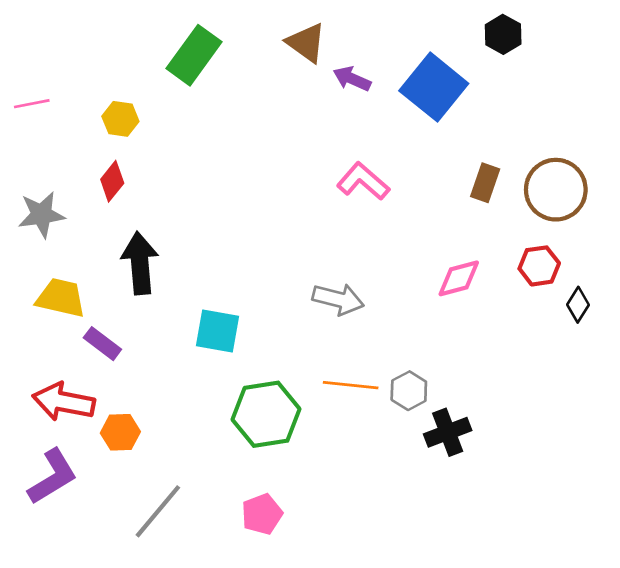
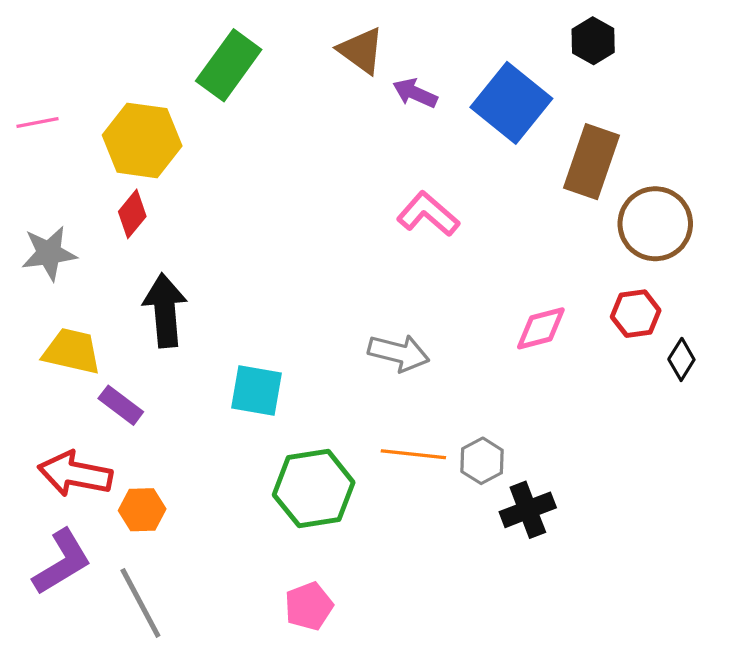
yellow hexagon: (120, 119) -> (142, 140), size x1.8
brown rectangle: (485, 183) -> (592, 162), moved, size x1.6
gray line: (158, 511) -> (140, 603), moved, turned -68

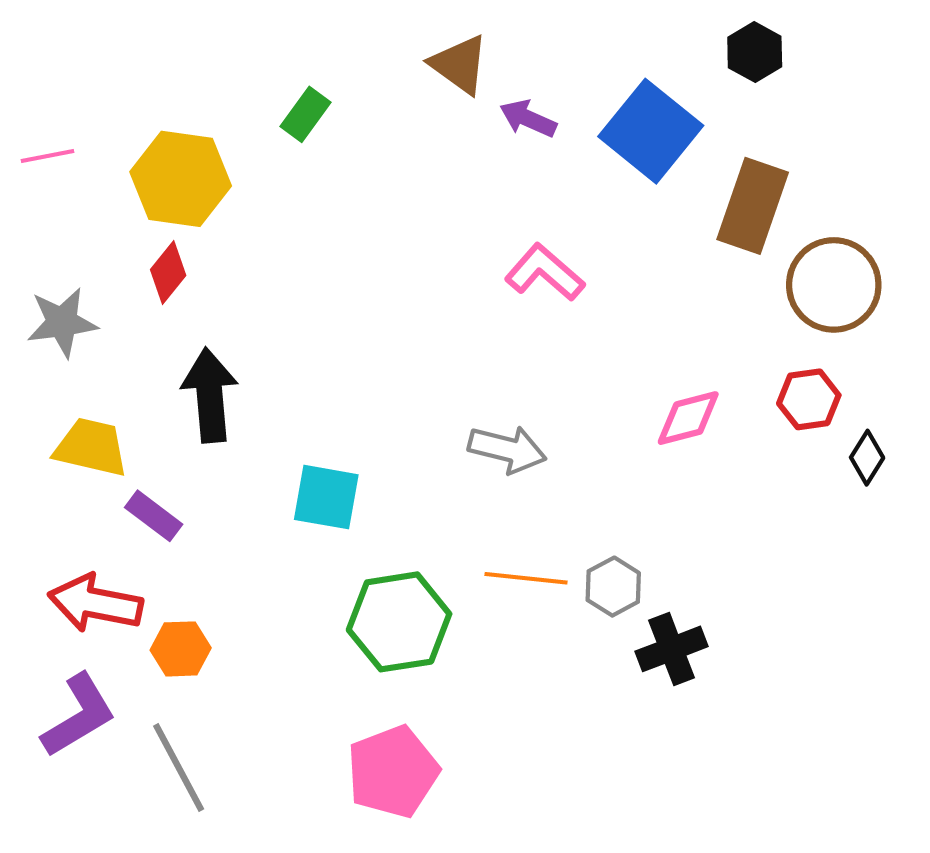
green rectangle: (229, 65) -> (305, 114), moved, size x0.6
pink pentagon: (309, 606) -> (393, 772), size x1.5

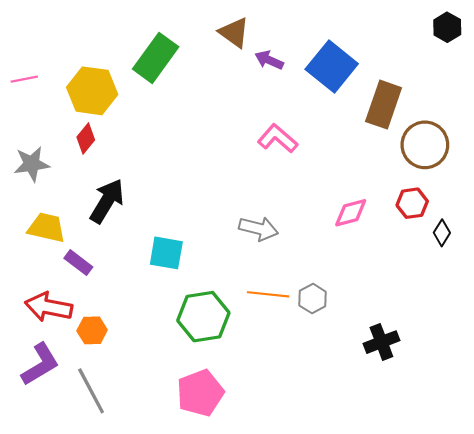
black hexagon: (755, 52) -> (447, 27), moved
green rectangle: (305, 114) -> (156, 58), size x1.8
black arrow: (210, 395) -> (107, 201), turned 36
black cross: (672, 649) -> (381, 342), moved

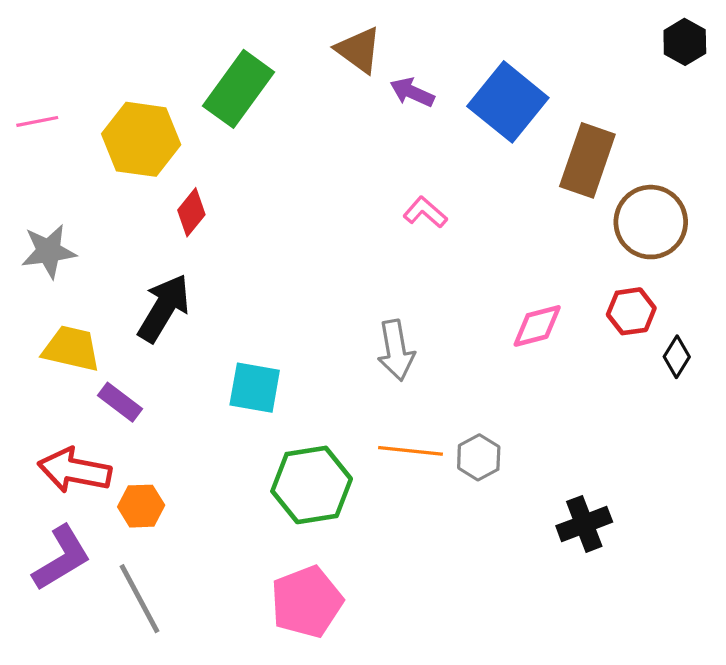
red diamond: (86, 139) -> (191, 212), moved
pink L-shape: (278, 139) -> (425, 212), size x0.7
gray arrow: (259, 229) -> (396, 350), turned 66

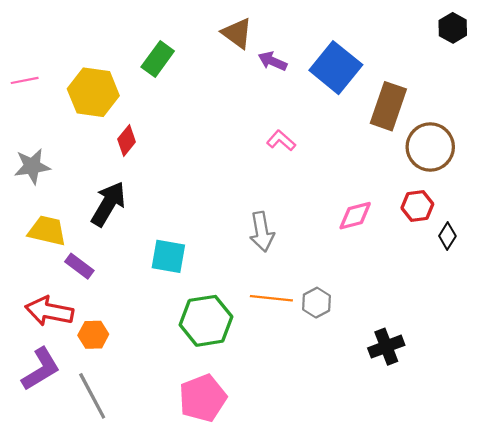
green rectangle: (238, 89) -> (158, 59), size x0.7

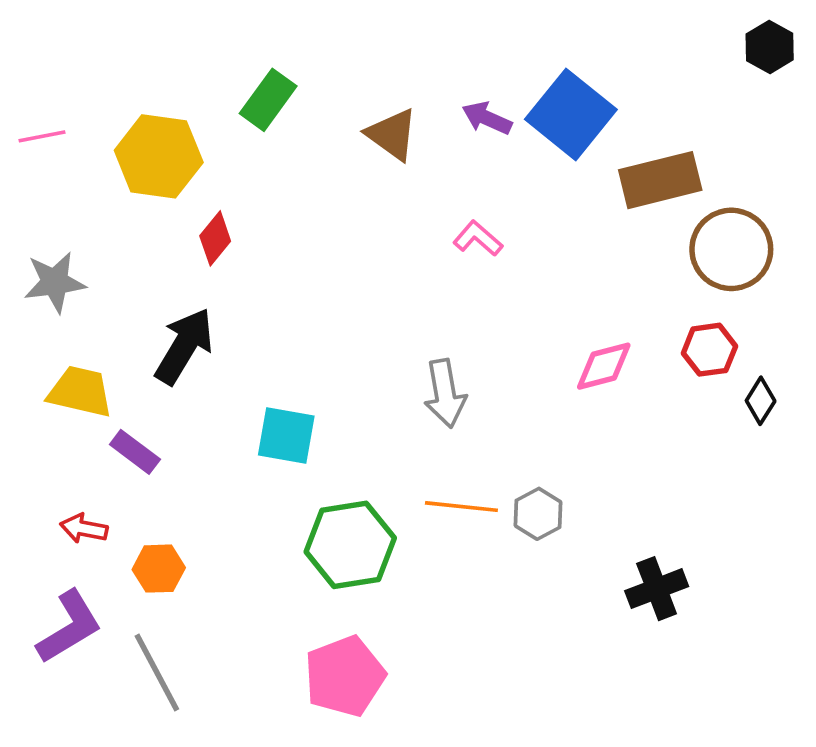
brown triangle: (237, 33) -> (392, 134), moved
purple arrow: (273, 61) -> (487, 118), moved
brown rectangle: (388, 106) -> (660, 180), turned 57
red arrow: (49, 311) -> (84, 528), size x0.6

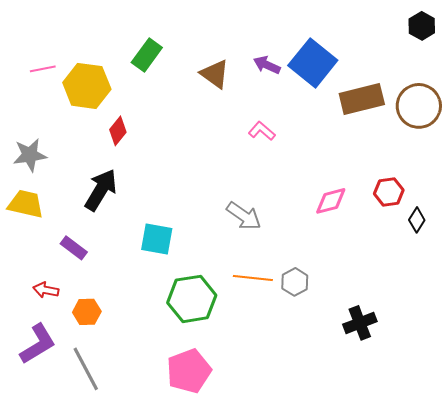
pink line: (42, 136) -> (43, 69), moved
brown circle: (731, 249) -> (419, 106), moved
yellow trapezoid: (80, 392) -> (26, 204), moved
gray arrow: (445, 393) -> (244, 216), turned -45

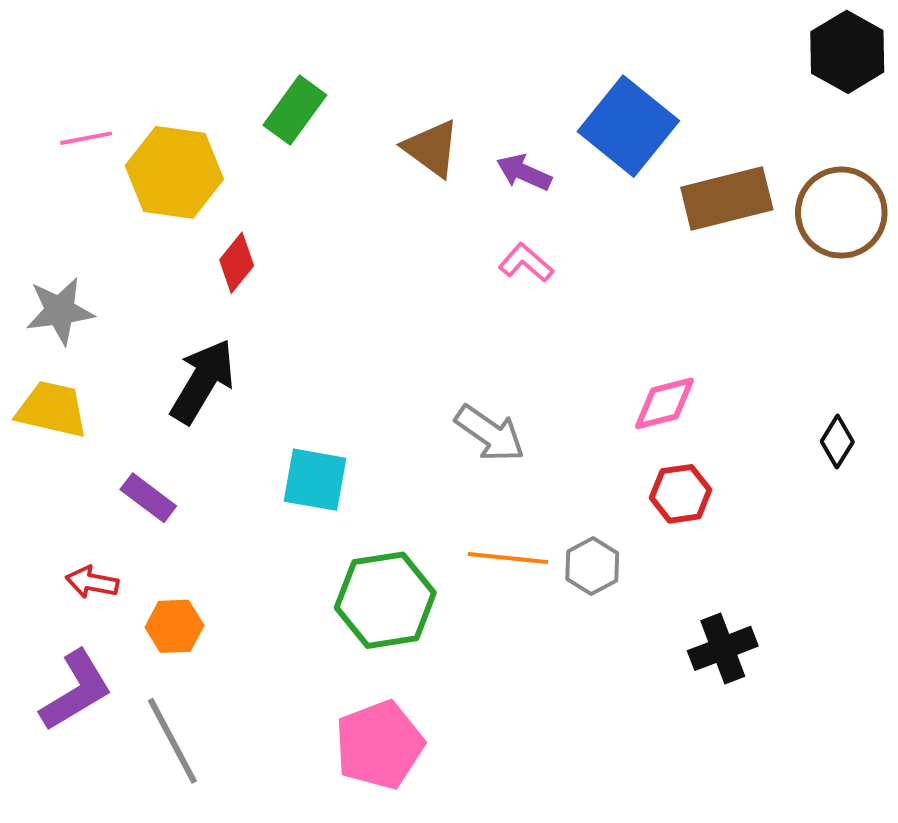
black hexagon: (422, 26) -> (847, 52), size x1.4
purple arrow: (267, 65) -> (524, 172), moved
red hexagon: (389, 192) -> (681, 494), moved

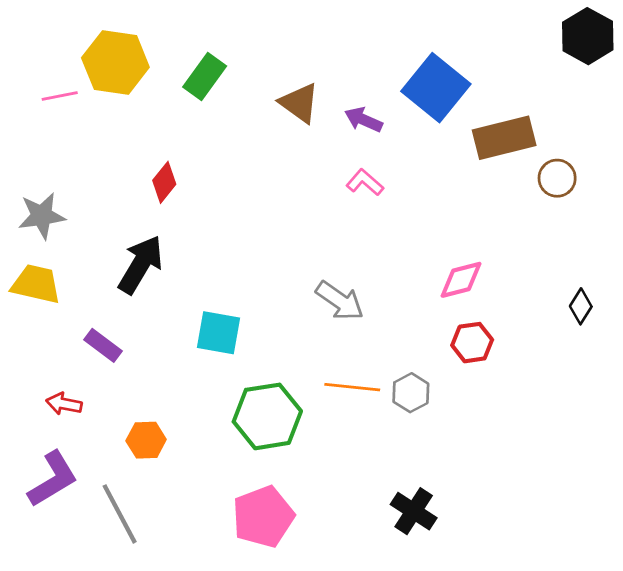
yellow hexagon: (174, 172) -> (115, 63), moved
brown circle: (841, 213) -> (557, 178), moved, size x0.6
orange hexagon: (174, 626) -> (146, 440), moved
black cross: (723, 648) -> (414, 511), moved, turned -36

